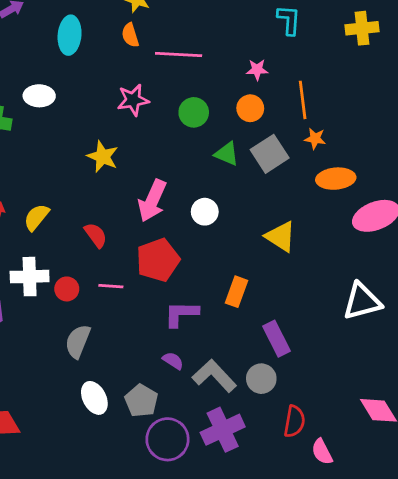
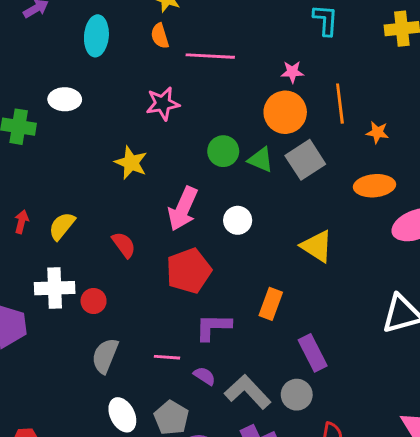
orange circle: (250, 108) -> (285, 112), size x1.5
green circle: (194, 112) -> (223, 151), moved
orange star: (315, 139) -> (377, 132), moved
pink line: (111, 286) -> (167, 357), moved

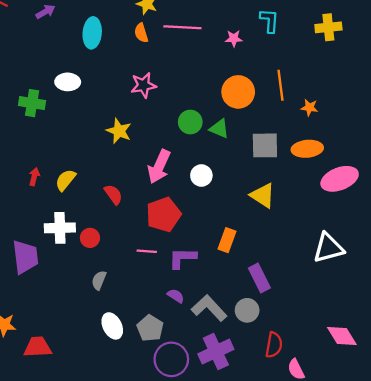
pink line: (210, 56) -> (182, 27), moved
pink star: (292, 72) -> (234, 38), moved
gray square: (305, 160) -> (265, 145), moved, turned 32
gray semicircle: (105, 356) -> (99, 280), size x0.7
pink line: (167, 357) -> (147, 251), moved

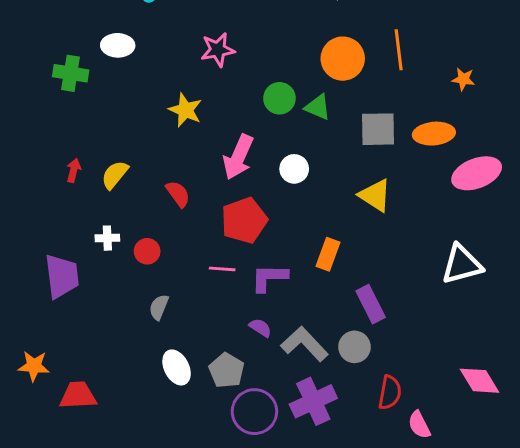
orange star: (309, 108) -> (463, 79), moved
white cross: (60, 228) -> (107, 238), size x0.6

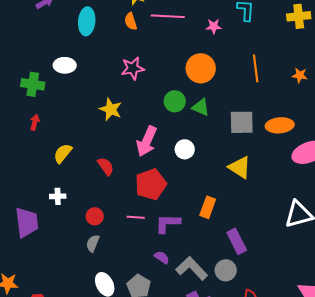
orange circle: (343, 59) -> (201, 68), moved
orange star: (463, 79) -> (300, 75), moved
red arrow: (74, 170) -> (35, 122), moved
red circle: (147, 251) -> (95, 216), moved

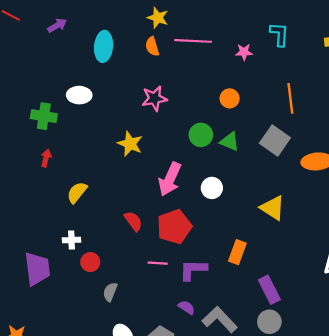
orange circle: (201, 68) -> (230, 98), size x0.6
gray square: (242, 122) -> (275, 140), moved, turned 36
red semicircle: (106, 166) -> (133, 221), moved
red circle: (95, 216) -> (90, 262), moved
gray circle: (226, 270) -> (269, 322), moved

